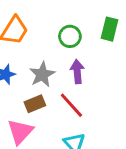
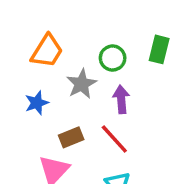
gray star: (42, 74) -> (82, 84), moved

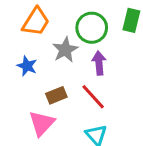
green circle: (113, 58) -> (92, 28), size x1.4
blue star: (37, 103) -> (27, 66), turned -30

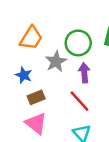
brown rectangle: (56, 95) -> (36, 97), moved
pink triangle: (42, 123) -> (36, 123), turned -35

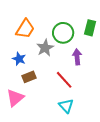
purple arrow: (84, 73) -> (77, 57), moved
pink triangle: (36, 123) -> (15, 98), moved, turned 42

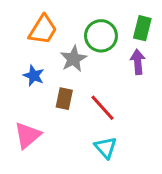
purple arrow: (77, 57) -> (138, 62), moved
brown rectangle: (29, 77) -> (64, 99), moved, turned -56

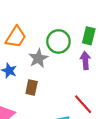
red line: (103, 108) -> (83, 104), moved

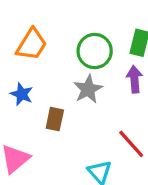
gray star: (38, 58) -> (88, 89), moved

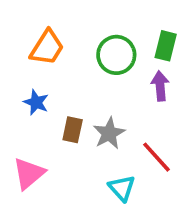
gray star: (88, 89) -> (109, 133), moved

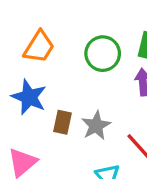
blue star: (36, 102) -> (29, 97), size x1.5

